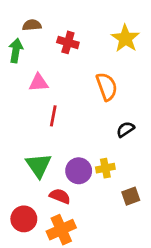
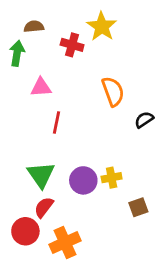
yellow star: (125, 38) -> (102, 27), moved
black semicircle: (125, 129) -> (144, 120), moved
red semicircle: (60, 196) -> (44, 207), moved, turned -75

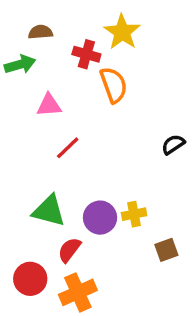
green arrow: (17, 53) -> (20, 64), turned 65
orange semicircle: (113, 91) -> (114, 85), moved
red line: (56, 123) -> (68, 148), turned 35
green triangle: (41, 175) -> (49, 211), turned -40
red semicircle: (44, 207) -> (69, 250), moved

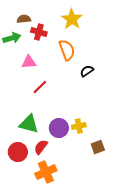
red cross: (86, 54) -> (39, 32), moved
black semicircle: (173, 144) -> (87, 71), moved
red circle: (30, 279) -> (18, 152), moved

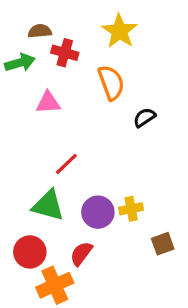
red line: (40, 87) -> (66, 164), moved
red semicircle: (41, 147) -> (81, 254), moved
orange cross: (46, 172) -> (55, 285), moved

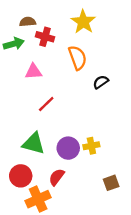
red line: (66, 164) -> (46, 104), moved
brown square: (163, 244) -> (111, 183), moved

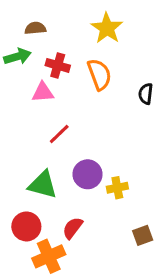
red cross: (45, 37) -> (58, 65), moved
black semicircle: (101, 82) -> (146, 94), moved, turned -49
purple circle: (68, 148) -> (88, 174), moved

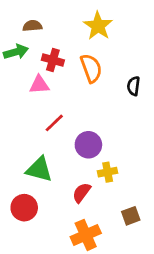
purple circle: (88, 174) -> (88, 145), moved
red semicircle: (73, 228) -> (82, 193), moved
orange cross: (49, 256) -> (86, 235), moved

